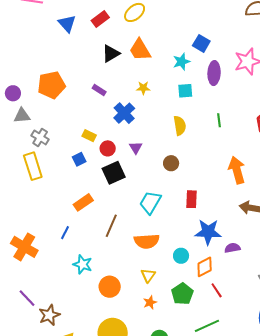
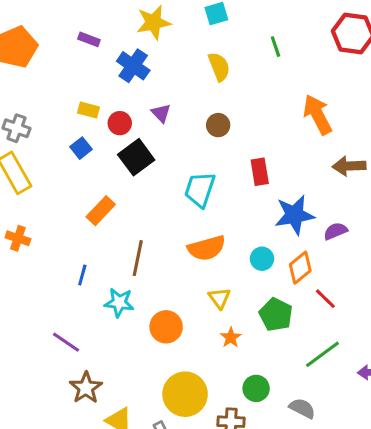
yellow star: (143, 88) -> (153, 22), size x1.6
brown line: (111, 226) -> (138, 258), moved
blue line: (65, 233) -> (82, 275), moved
orange cross: (24, 247) -> (18, 238), moved, size x0.6
purple line: (27, 298) -> (66, 342), moved

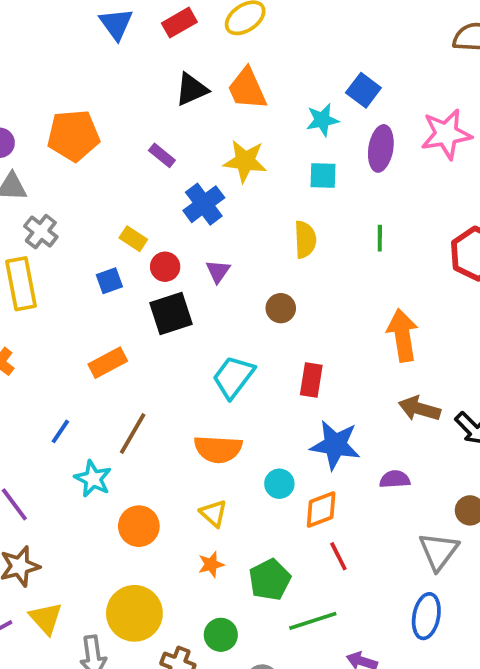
purple semicircle: (335, 231) -> (395, 479), moved
yellow triangle: (219, 298) -> (214, 513), turned -30
green pentagon: (276, 315) -> (270, 580), moved

